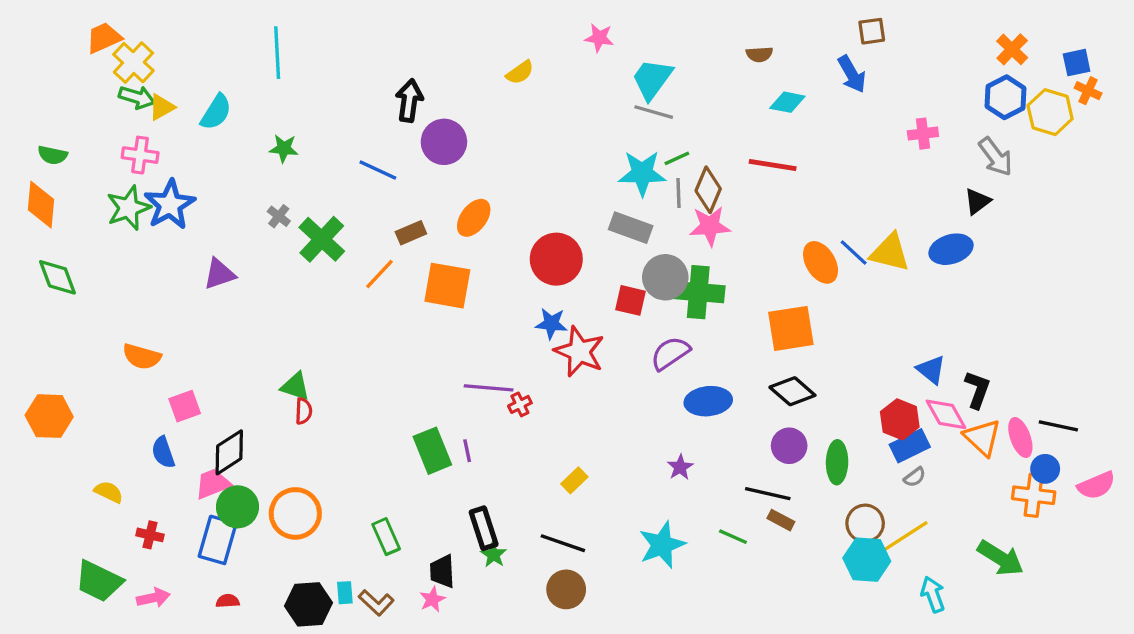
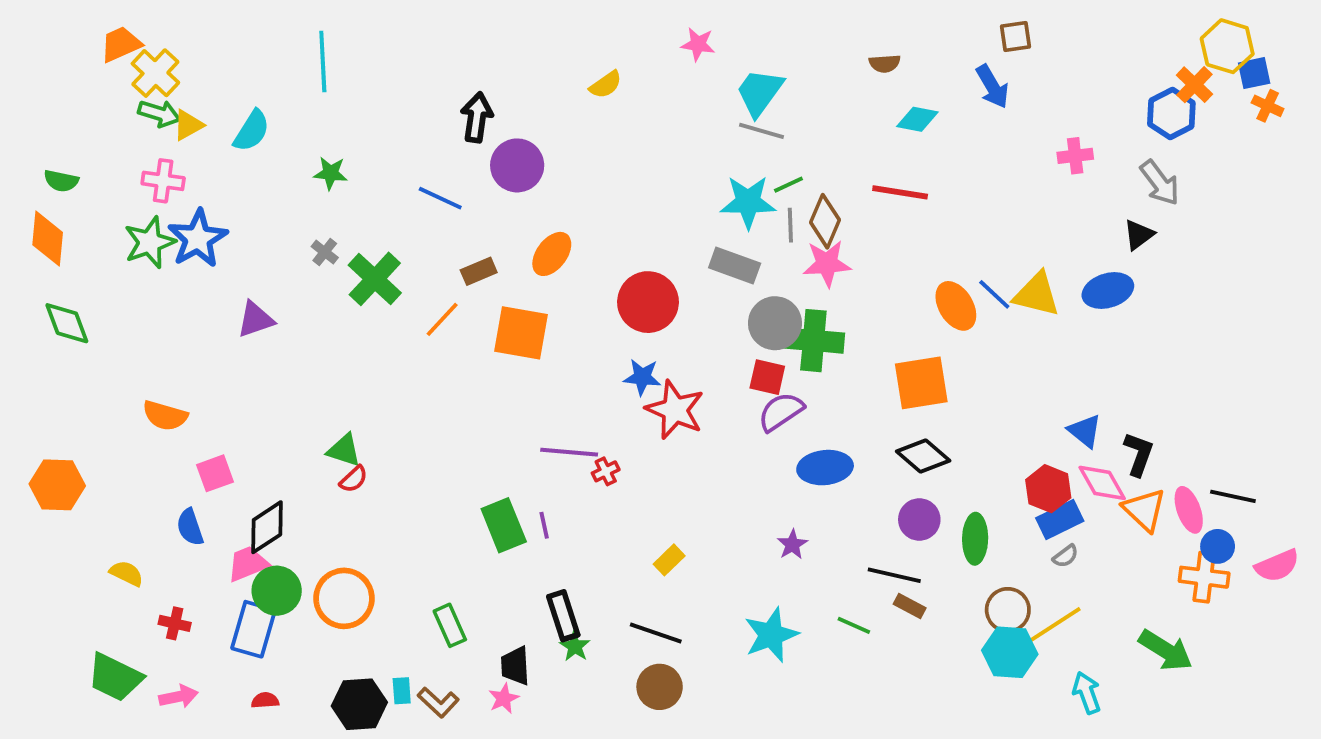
orange cross: (1012, 49) -> (1194, 85), moved
yellow hexagon: (1050, 112) -> (1227, 46), moved
red square: (631, 300) -> (767, 377), moved
red semicircle: (304, 411) -> (354, 479), turned 45

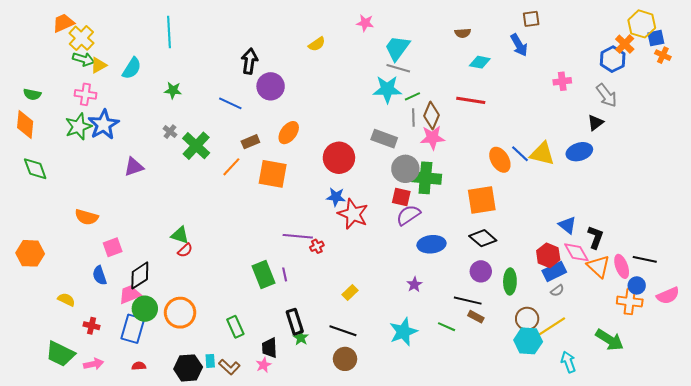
cyan star: (748, 202) -> (387, 89), moved

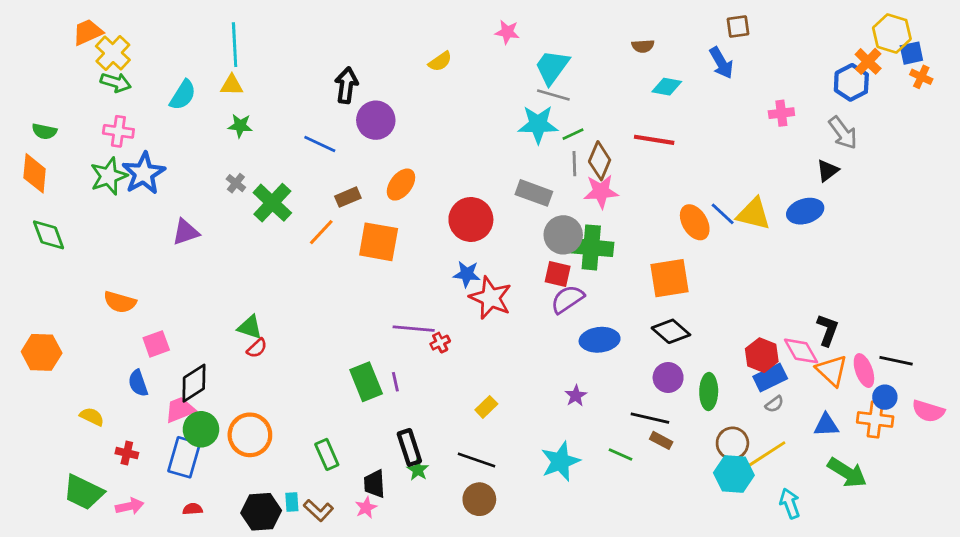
yellow triangle: (99, 65) -> (232, 85), moved, turned 30
blue triangle: (567, 225) -> (826, 425), moved, turned -42
pink semicircle: (668, 296) -> (928, 411), turned 40

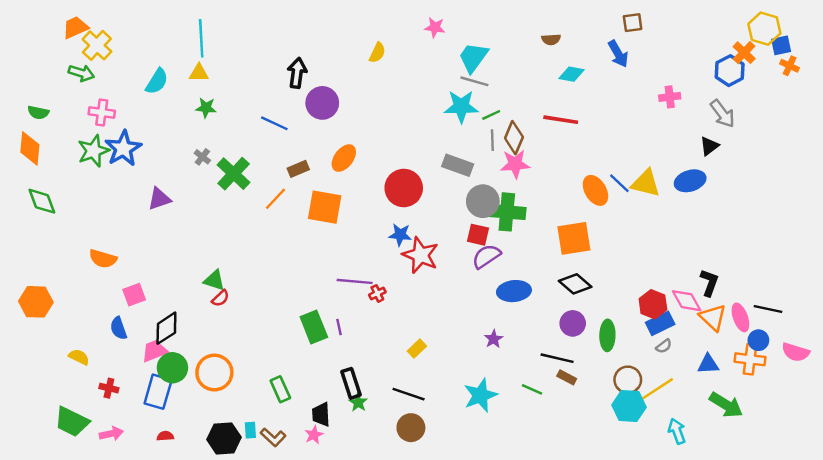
yellow semicircle: (440, 61) -> (377, 53), turned -30
green arrow: (116, 82) -> (81, 73), moved

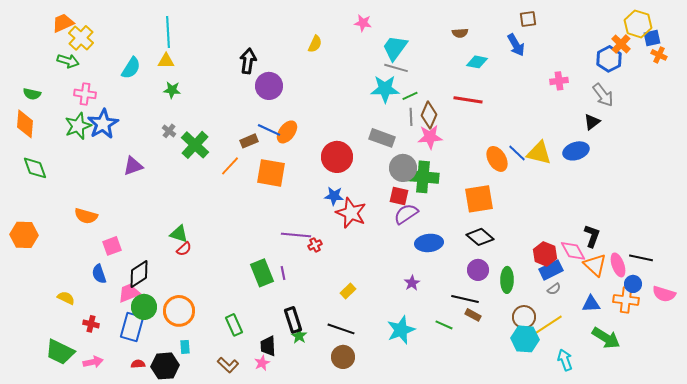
blue line: (274, 123) -> (269, 130), moved
orange hexagon: (36, 302) -> (24, 235), moved
cyan rectangle: (250, 430) -> (185, 347), moved
black hexagon: (224, 438) -> (165, 366), moved

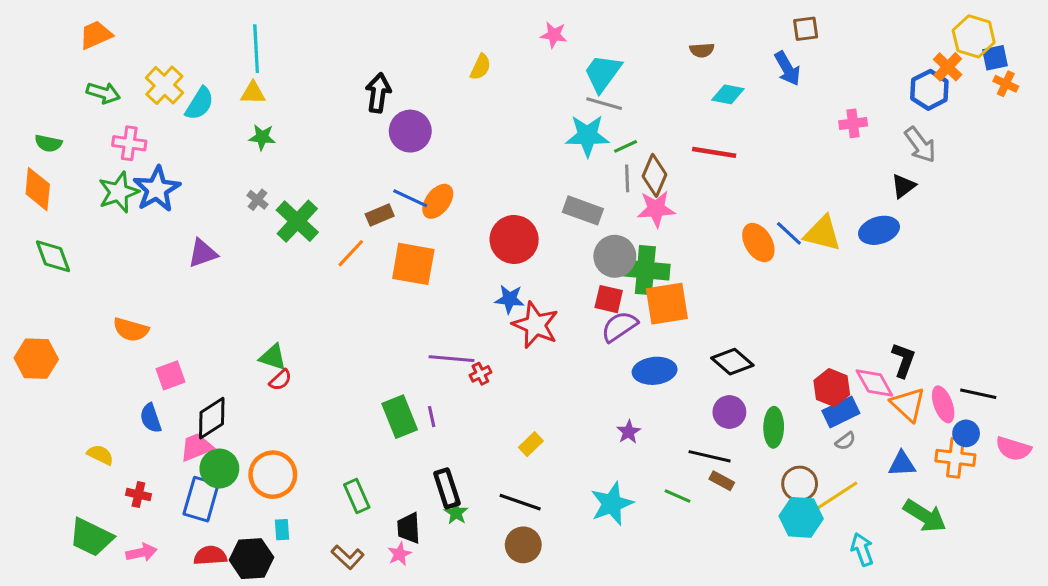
yellow cross: (81, 38) -> (164, 85), moved
orange square: (479, 199) -> (667, 304), moved
red semicircle: (138, 364) -> (210, 556), size x1.5

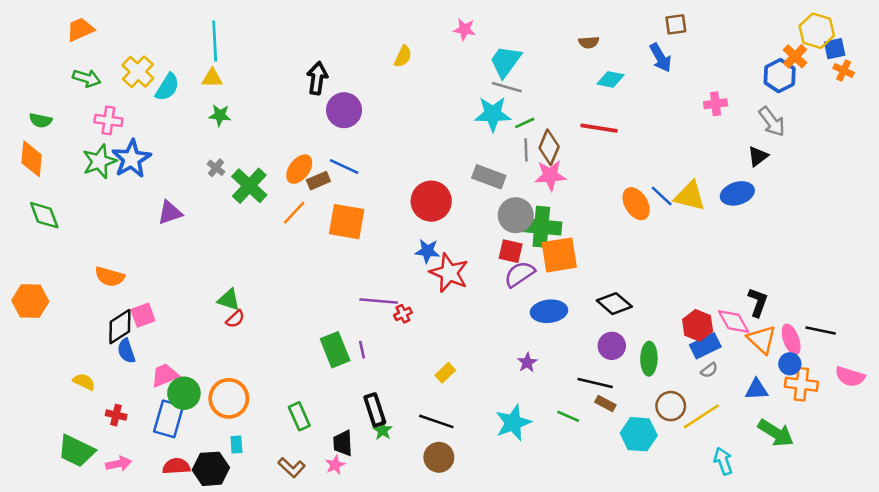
orange ellipse: (438, 201) -> (299, 169), moved
black diamond: (212, 418) -> (120, 327), moved
blue circle: (966, 433) -> (790, 364), moved
cyan hexagon: (801, 517) -> (639, 434), moved

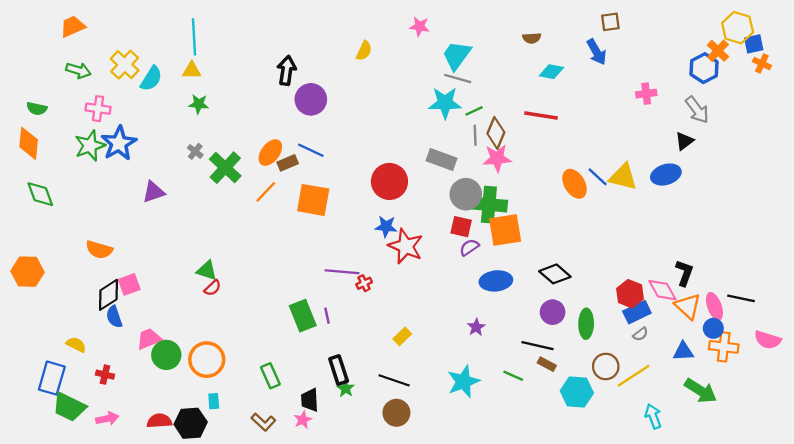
purple semicircle: (520, 274) -> (469, 247), size x0.7
blue rectangle: (169, 419) -> (52, 378), moved

